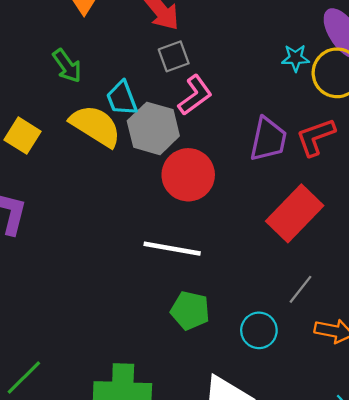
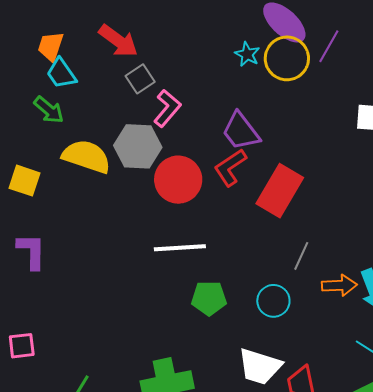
cyan star: (295, 58) -> (247, 54), turned -30
cyan trapezoid: (122, 98) -> (61, 73), moved
red L-shape: (316, 137) -> (230, 167), moved
purple trapezoid: (268, 139) -> (241, 131), turned 144

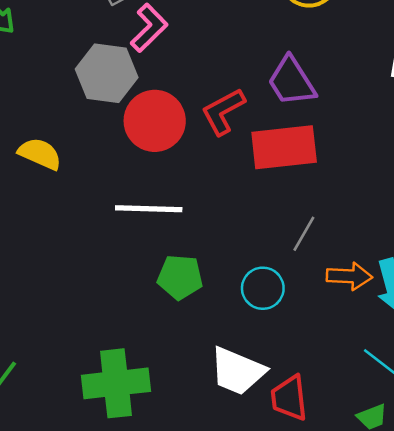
purple trapezoid: (241, 131) -> (291, 81), moved
yellow semicircle: (86, 156) -> (40, 154), moved, size x0.7
red rectangle: (280, 191) -> (284, 147), turned 48

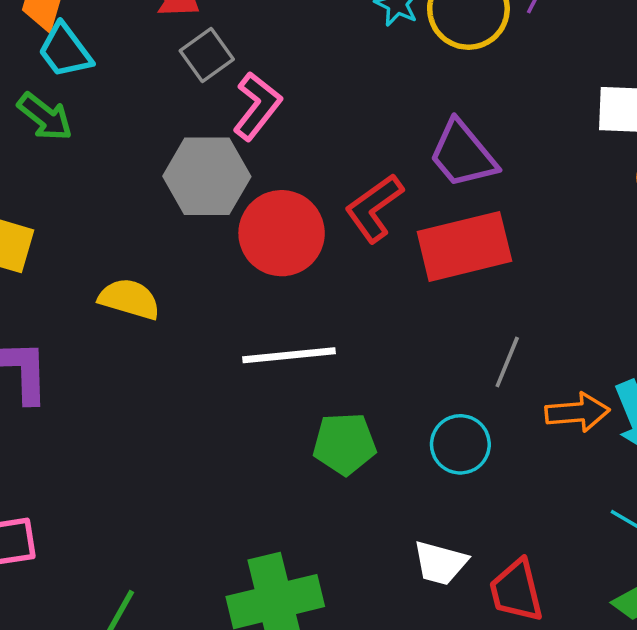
white trapezoid: (237, 371) -> (440, 563), size x0.7

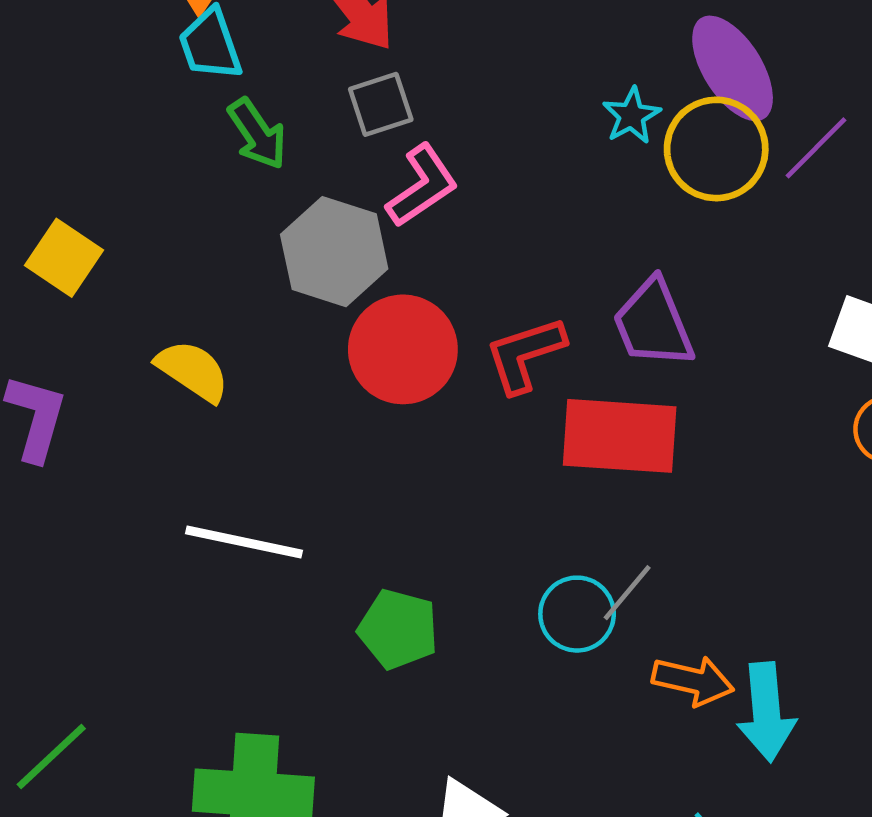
green arrow: (45, 117) -> (257, 134), moved
white line: (289, 355) -> (244, 542), moved
cyan circle: (460, 444) -> (577, 614), moved

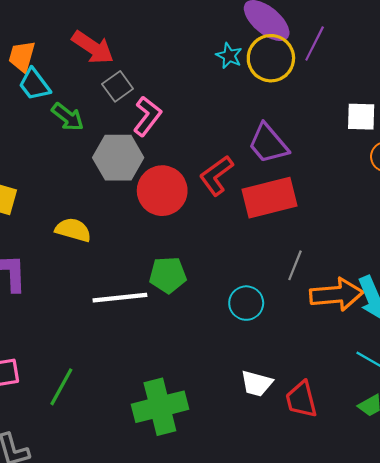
cyan circle: (577, 614) -> (246, 303), moved
green pentagon: (398, 629) -> (168, 275), moved
orange arrow: (693, 681) -> (336, 294), size x1.4
green line: (51, 757) -> (61, 387), moved

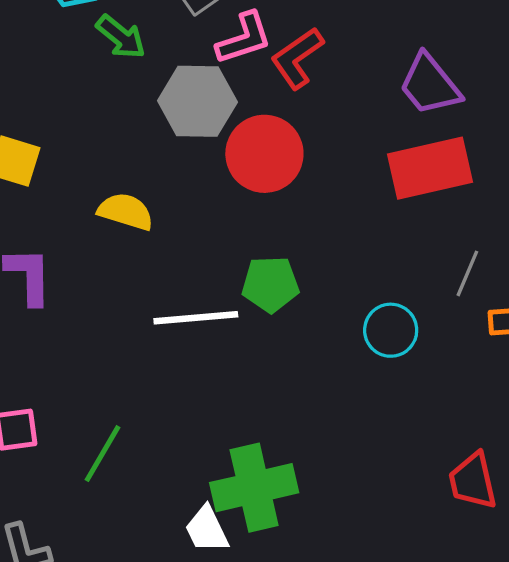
pink L-shape: (147, 116) -> (244, 38), turned 33
red L-shape: (216, 175) -> (297, 58), moved
white trapezoid: (257, 383) -> (207, 529), moved, turned 48

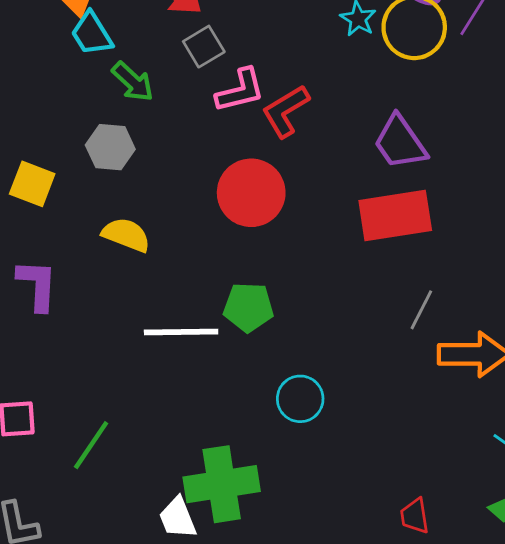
gray hexagon: (197, 101) -> (110, 147), moved, size x0.7
cyan circle: (391, 330) -> (300, 399), moved
red trapezoid: (473, 481) -> (415, 516), moved, size x0.7

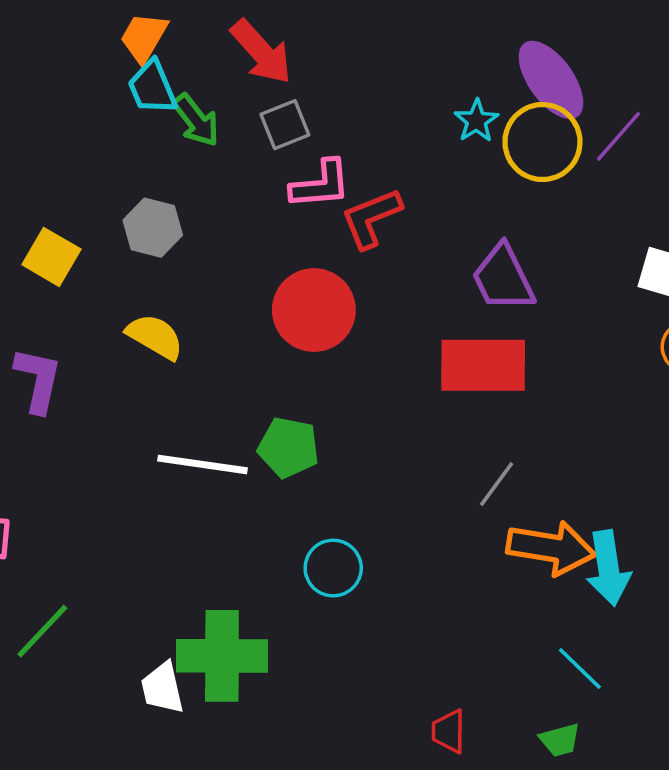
green arrow: (133, 82) -> (196, 120), moved
green line: (91, 445) -> (42, 631), moved

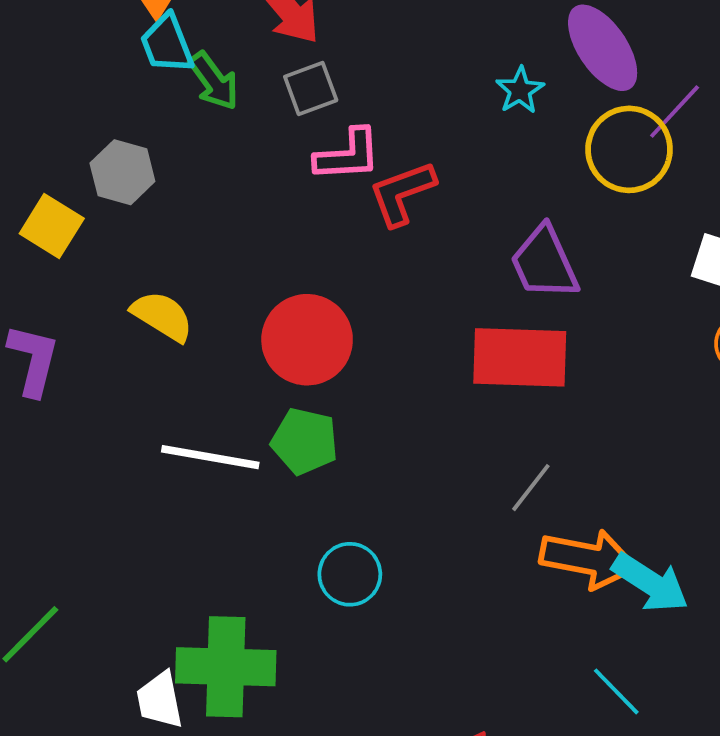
yellow circle: (542, 142) -> (629, 149), moved
gray hexagon: (153, 228) -> (122, 172), moved
red circle: (314, 310) -> (307, 340), moved
cyan arrow: (608, 568) -> (650, 583), turned -50

